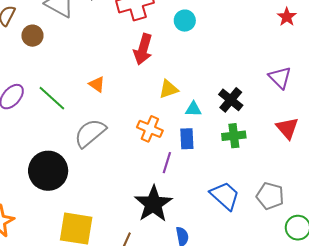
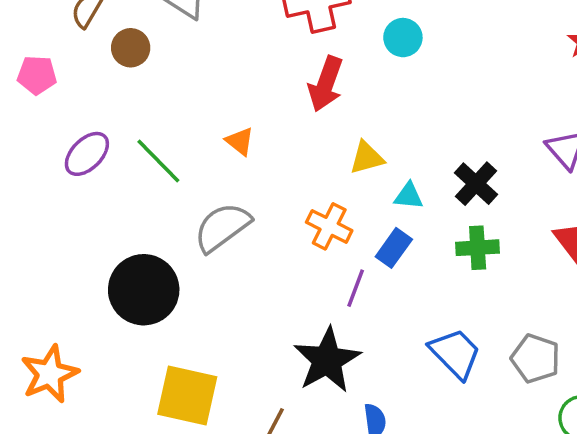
blue rectangle: (187, 139) -> (394, 248), turned 35

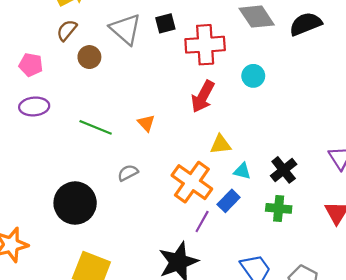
purple ellipse: (87, 154) -> (34, 106), moved, turned 32
green line: (158, 161) -> (96, 127), turned -32
orange cross: (329, 226) -> (192, 182), size x1.5
gray semicircle: (222, 227) -> (128, 173), size x0.6

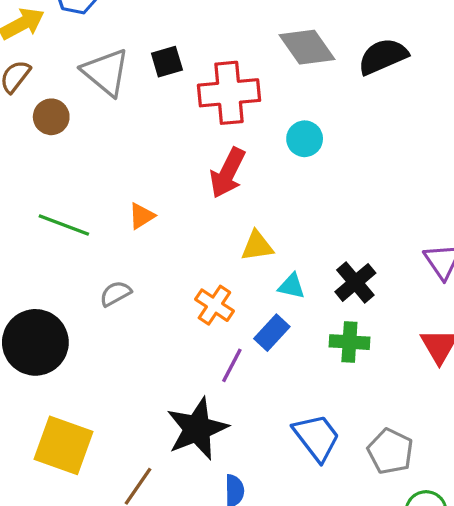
orange triangle: (146, 123) -> (142, 216), turned 42
orange cross: (192, 182) -> (214, 305), size x0.6

